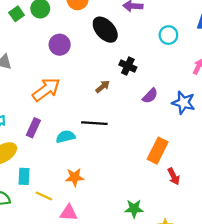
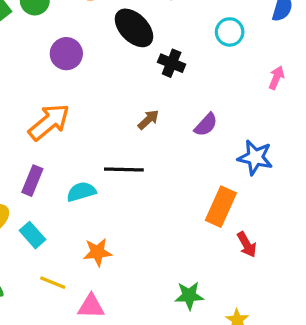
black cross: (128, 66) -> (172, 63), moved
brown arrow: (103, 87) -> (148, 120), moved
blue star: (183, 103) -> (255, 157), moved
cyan rectangle: (24, 176) -> (32, 235), moved, turned -42

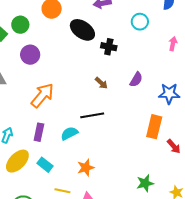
purple circle: (66, 54) -> (30, 55), moved
brown arrow: (148, 120) -> (101, 83), turned 96

